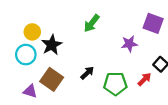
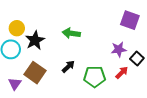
green arrow: (92, 23) -> (71, 33), moved, turned 60
purple star: (129, 44) -> (119, 49), moved
purple triangle: (30, 91) -> (15, 84), turned 48

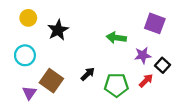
yellow circle: (17, 28) -> (28, 18), moved
green arrow: (71, 33) -> (116, 38), moved
black star: (35, 40) -> (58, 30), moved

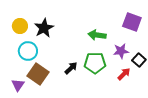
yellow circle: (28, 18) -> (20, 26), moved
cyan circle: (25, 55) -> (28, 51), moved
green pentagon: (116, 85) -> (95, 63), moved

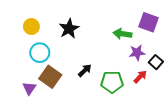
black star: (44, 28) -> (69, 29), moved
green arrow: (97, 35) -> (122, 34), moved
green pentagon: (95, 63) -> (112, 82), moved

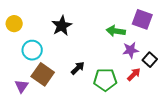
yellow circle: (31, 26) -> (14, 24), moved

